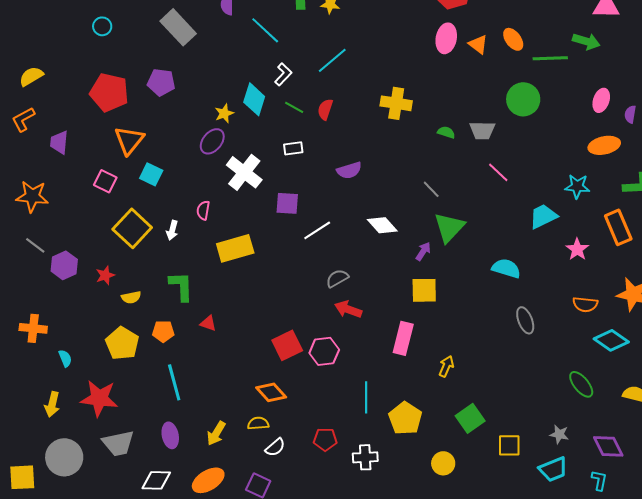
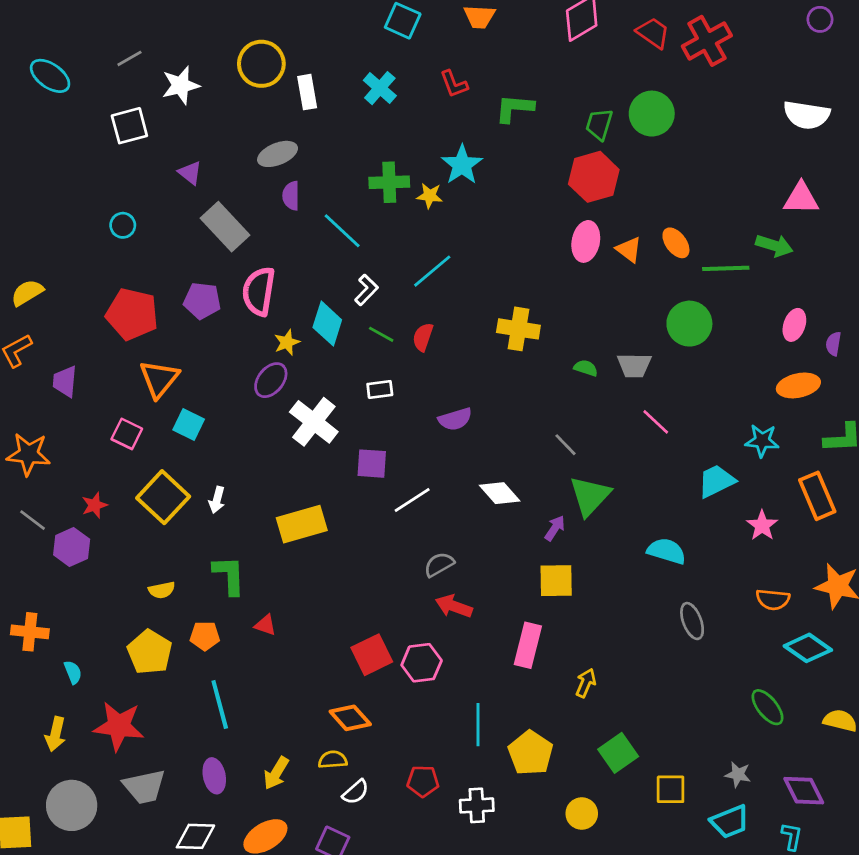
pink semicircle: (203, 210) -> (259, 291), moved, size x1.8
red star: (105, 275) -> (94, 505), moved

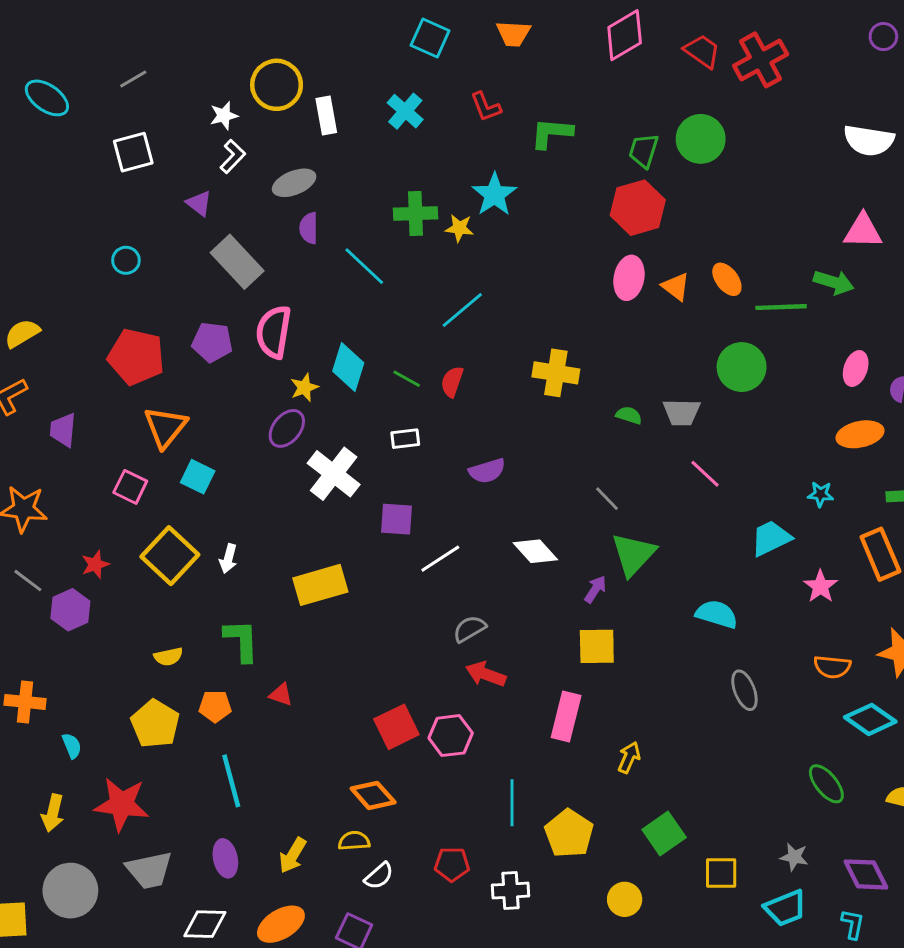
white star: (181, 85) -> (224, 116), moved, size x0.7
white L-shape: (366, 290) -> (233, 156), moved
cyan star: (762, 441) -> (821, 494), size x0.7

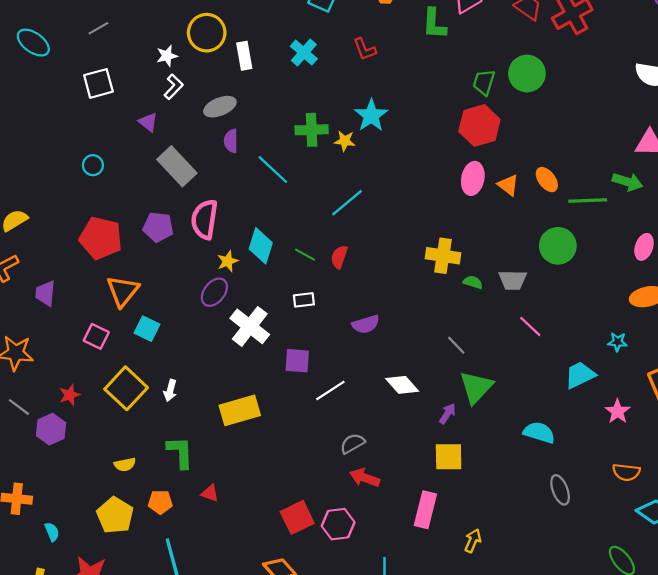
green L-shape: (551, 133) -> (434, 24), moved, turned -92
yellow cross: (556, 373) -> (443, 256), moved

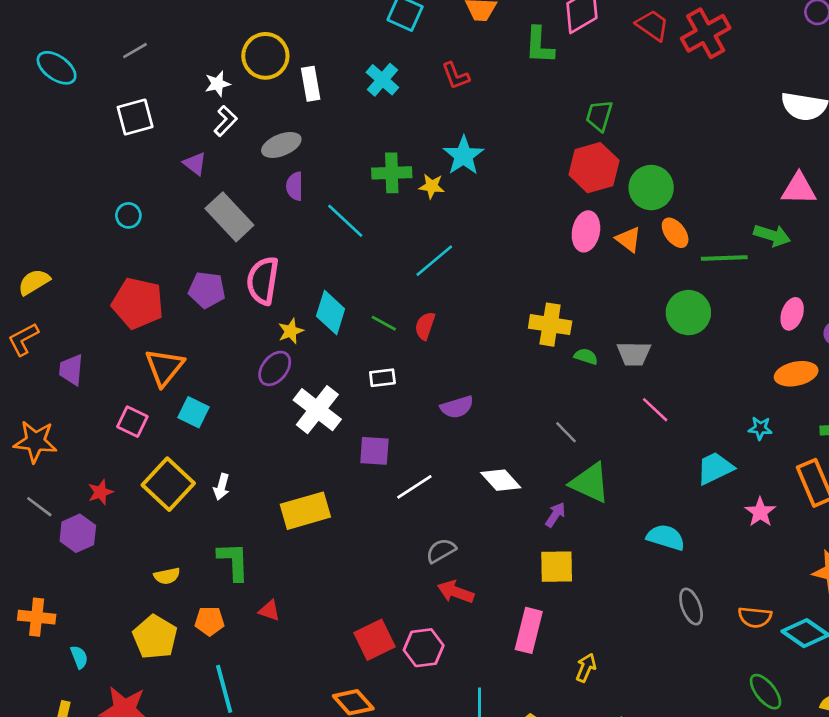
green circle: (527, 74) -> (651, 188), moved
green triangle: (476, 387) -> (590, 483), turned -48
orange semicircle: (626, 472) -> (755, 617), moved

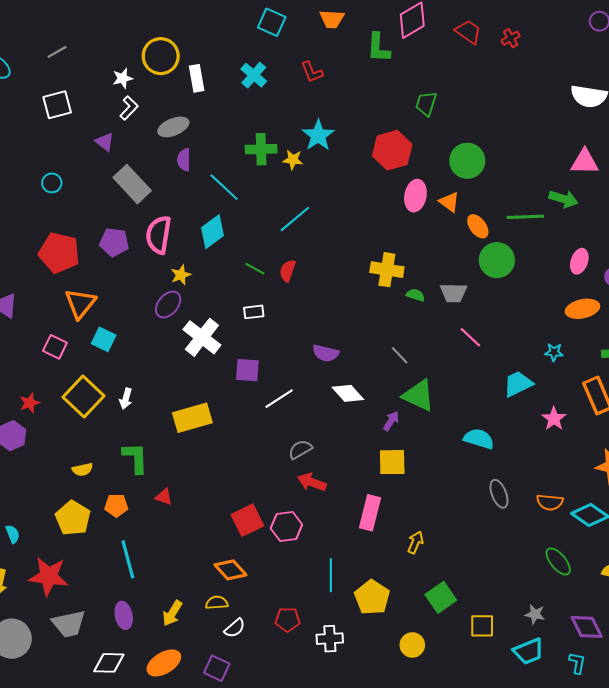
red cross: (706, 33) -> (511, 38), size x0.5
red hexagon: (594, 168) -> (392, 150), moved
orange ellipse: (675, 233) -> (478, 226), moved
cyan diamond: (331, 313) -> (212, 232), moved, turned 36
purple semicircle: (457, 407) -> (326, 353), moved, turned 30

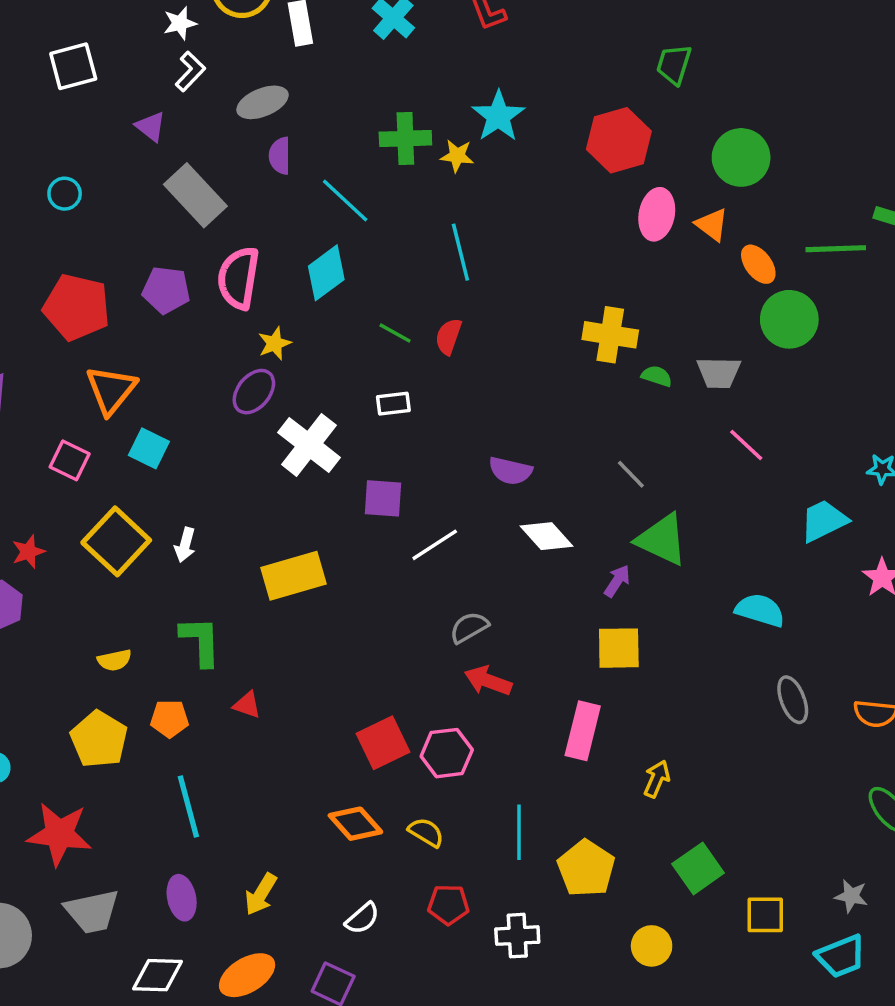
cyan line: (295, 219) -> (460, 252), turned -64
yellow semicircle: (217, 603) -> (426, 832), moved, turned 35

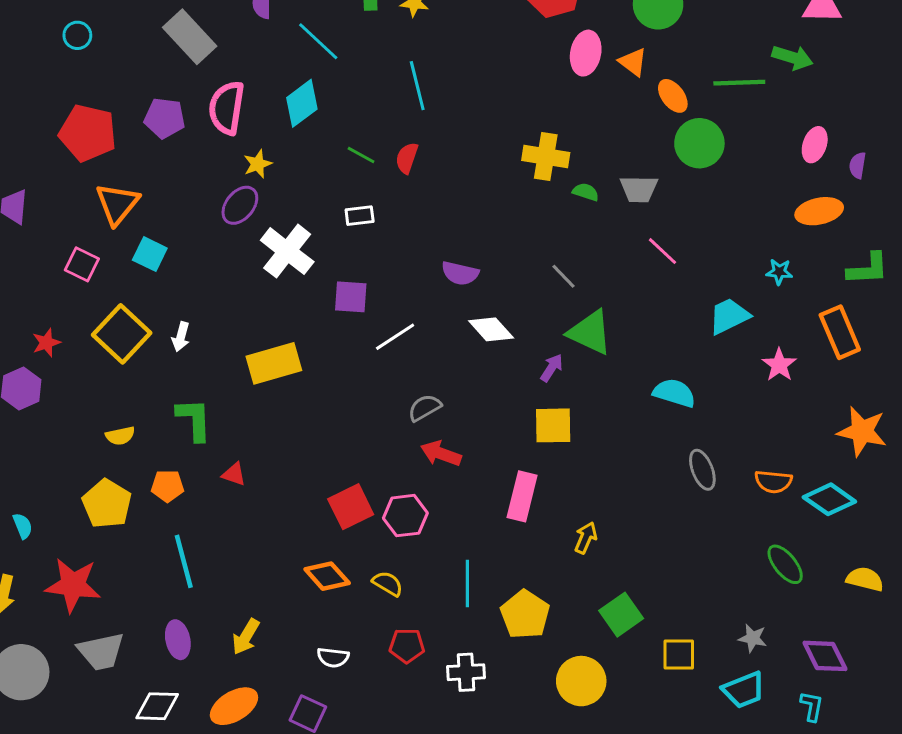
white semicircle: (362, 918) -> (333, 657), turned 48
yellow circle: (652, 946) -> (581, 681), size x1.4

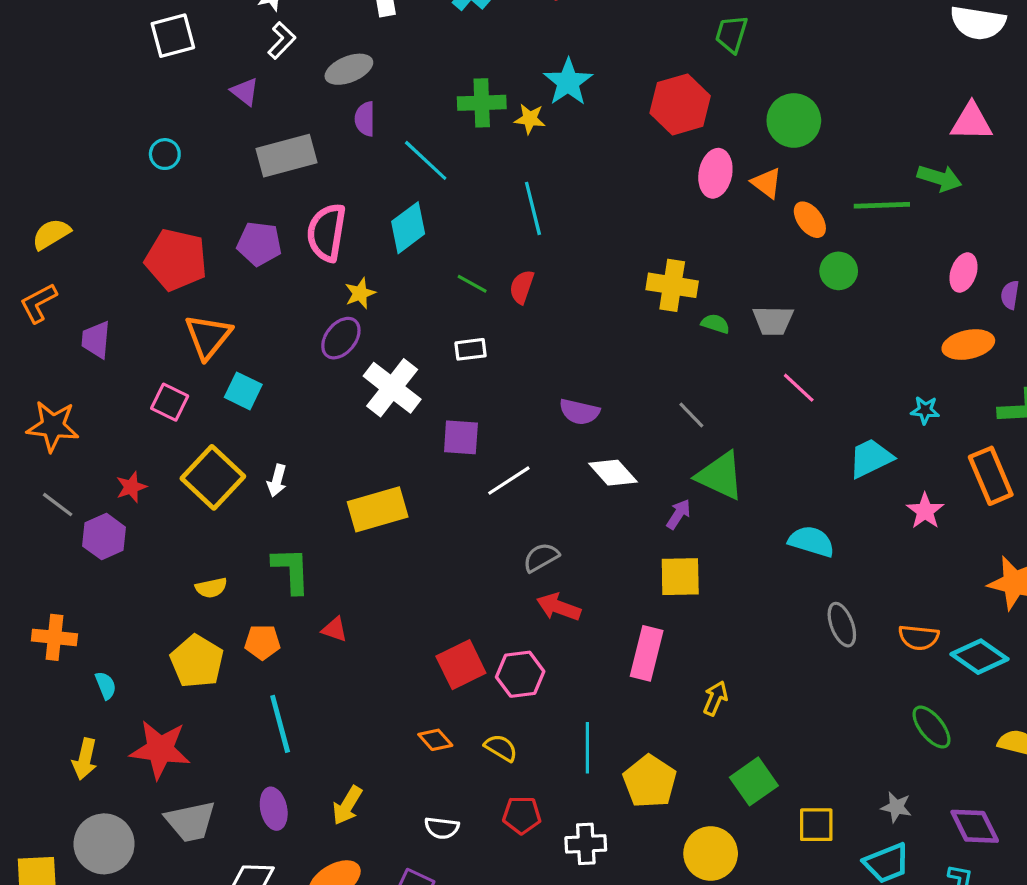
gray rectangle: (190, 37) -> (286, 156), turned -62
green circle: (699, 143) -> (839, 271), size x0.7
orange diamond: (327, 576) -> (435, 740), size x0.7

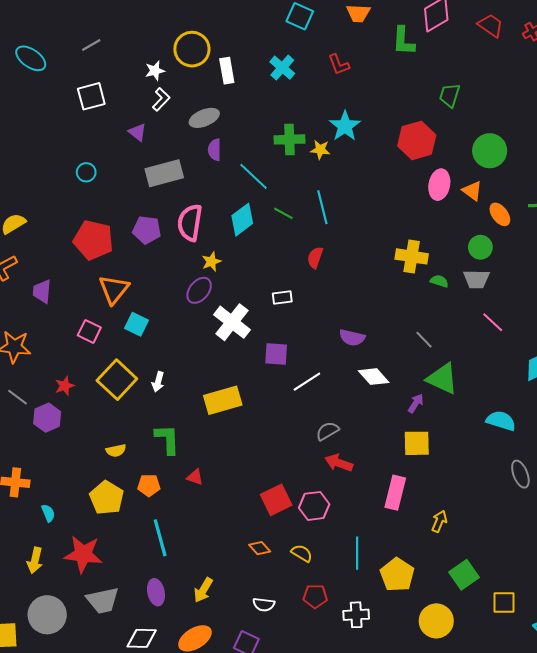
green circle: (839, 271) -> (480, 247), moved
green line: (472, 284) -> (283, 213), moved

